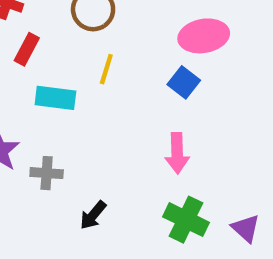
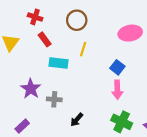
red rectangle: (27, 49) -> (45, 39), turned -64
blue square: (184, 82) -> (117, 67), moved

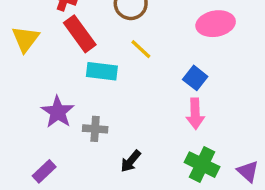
red rectangle: (45, 39) -> (80, 34), size x1.5
yellow line: (83, 49) -> (141, 49), turned -64

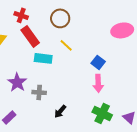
pink ellipse: (216, 24) -> (122, 30), moved

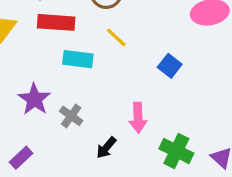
red rectangle: (30, 36) -> (56, 22), turned -50
pink arrow: (98, 83) -> (138, 118), moved
gray cross: (39, 92) -> (71, 116), turned 32

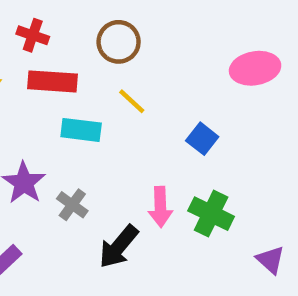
black arrow: (106, 148) -> (119, 247), size x1.5
green cross: (176, 151) -> (211, 214), moved

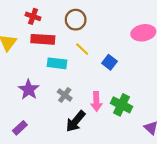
blue square: (202, 139) -> (109, 62), moved
gray cross: (72, 205) -> (65, 95), moved

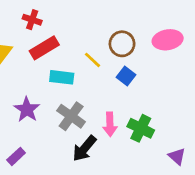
brown circle: (76, 20) -> (122, 44), moved
red rectangle: (43, 39) -> (44, 48), turned -35
gray cross: (65, 95) -> (71, 116), size x1.5

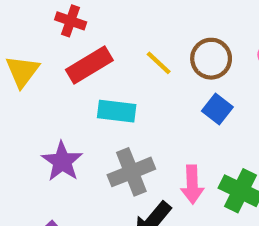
yellow line: (92, 60) -> (159, 63), moved
gray cross: (71, 116) -> (131, 172), turned 32

